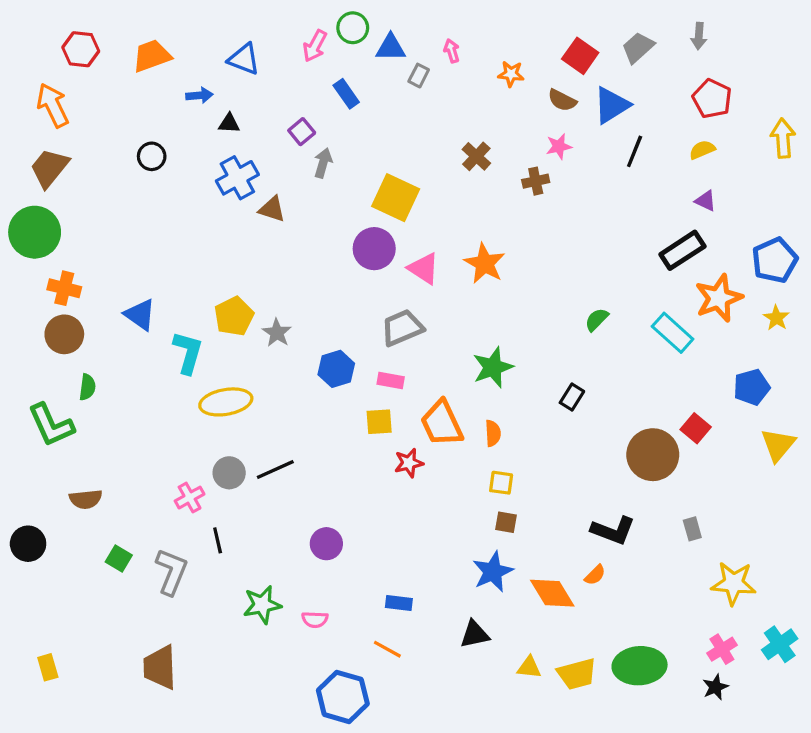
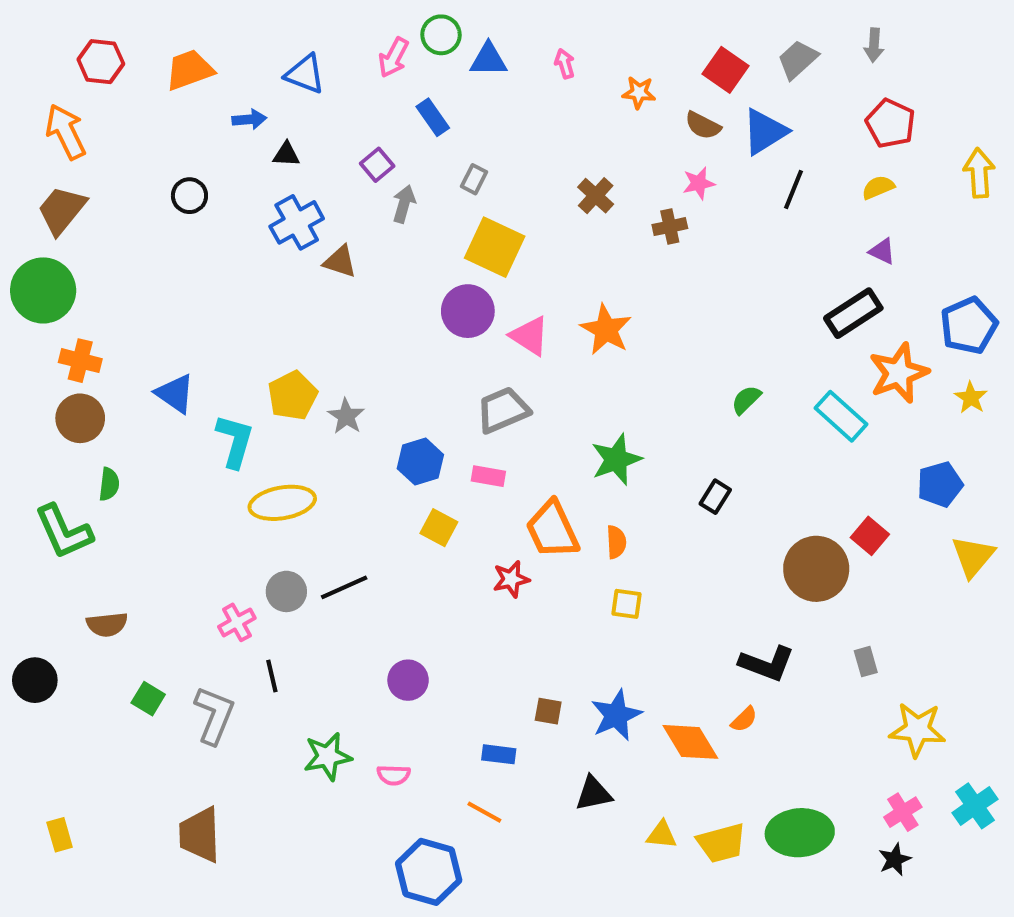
gray rectangle: (419, 76) -> (474, 179), moved
yellow square: (379, 422) -> (439, 528), moved, turned 32
brown square: (506, 522) -> (548, 711), moved

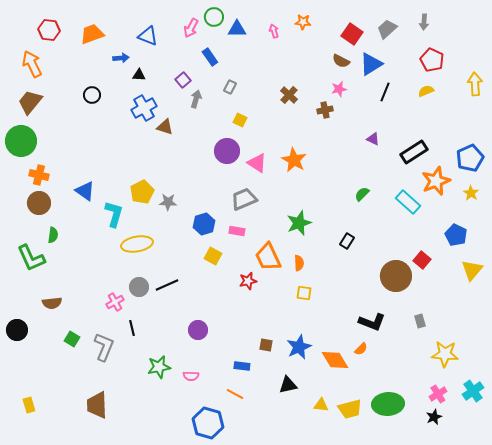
orange star: (639, 93) -> (303, 22), moved
yellow square: (495, 247) -> (240, 120), size x0.5
purple triangle: (882, 251) -> (373, 139), moved
gray star: (346, 416) -> (168, 202), turned -30
blue pentagon: (940, 484) -> (456, 235), turned -30

